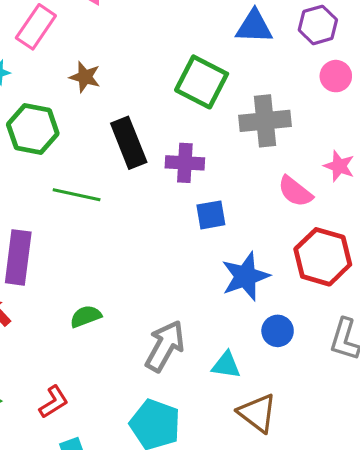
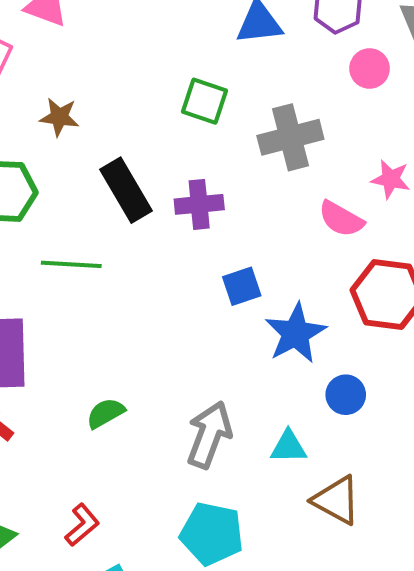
green square: (202, 82) -> (205, 101), size x0.7
blue square: (211, 215) -> (242, 286), moved

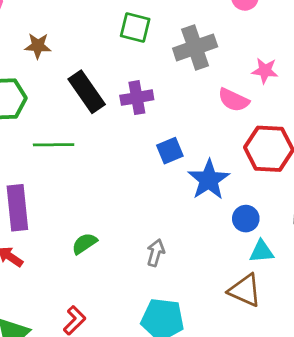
gray arrow: (209, 435) -> (156, 253), size x0.6
cyan triangle: (288, 447) -> (262, 251), moved

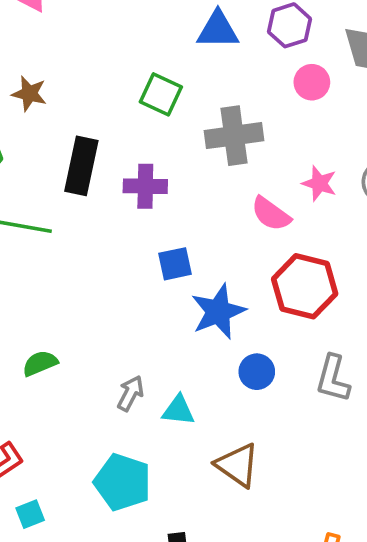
black rectangle: (87, 92) -> (81, 166), turned 36
cyan triangle: (262, 251) -> (178, 410), moved

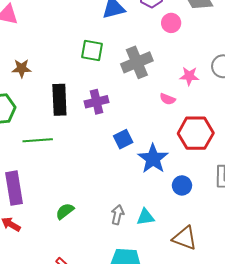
pink semicircle: (271, 214) -> (168, 99), size x0.7

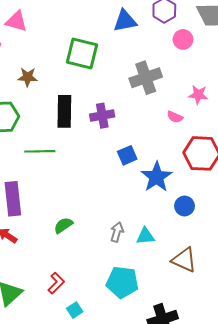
green square: (92, 50) -> (82, 54), moved, size x1.4

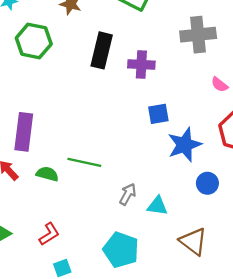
green line: (40, 151) -> (84, 162), moved
green semicircle: (63, 225) -> (47, 174), moved, turned 36

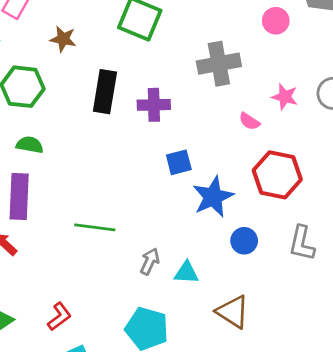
green semicircle: (47, 174) -> (30, 145), moved

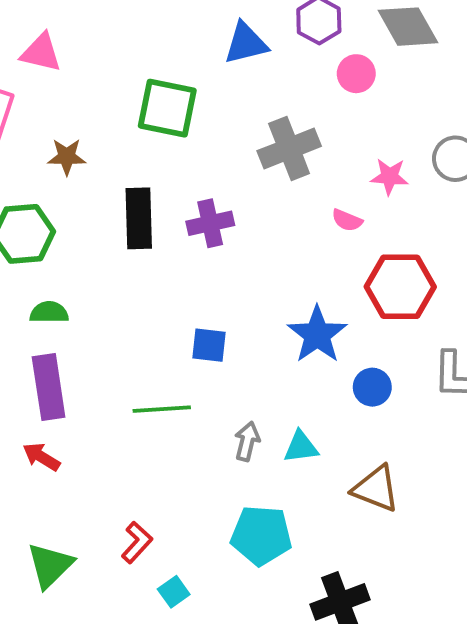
blue square: (179, 162) -> (209, 345), moved, turned 32

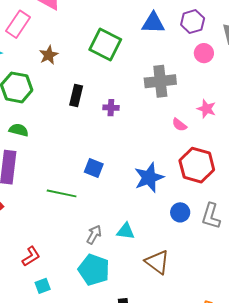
brown star: (67, 157) -> (49, 55), turned 30
black rectangle: (139, 218) -> (76, 95), size x0.7
purple cross: (210, 223) -> (111, 108), size x0.7
blue circle: (372, 387) -> (180, 212), moved
gray arrow: (247, 441) -> (94, 235), moved

